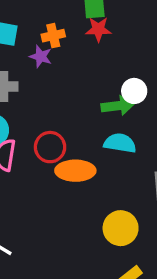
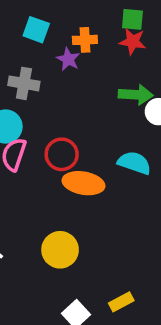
green arrow: (118, 106) -> (136, 95), moved
yellow circle: (121, 228) -> (60, 250), moved

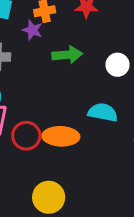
green arrow: (136, 95) -> (67, 55), moved
red circle: (62, 154) -> (26, 136), moved

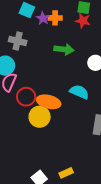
purple star: (32, 30) -> (43, 18), moved
yellow circle: (49, 197) -> (40, 117), moved

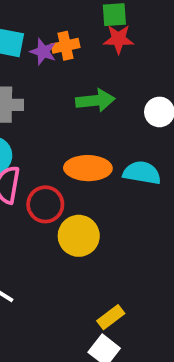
orange ellipse: (49, 102) -> (88, 168), moved
yellow rectangle: (66, 173) -> (111, 317), moved

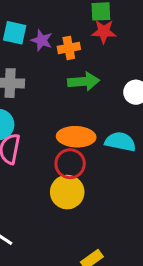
orange cross: (66, 46) -> (69, 48), moved
red circle: (45, 204) -> (70, 164), moved

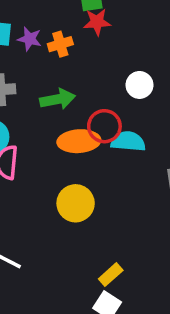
green arrow: (84, 81) -> (58, 99), moved
red circle: (70, 164) -> (104, 126), moved

